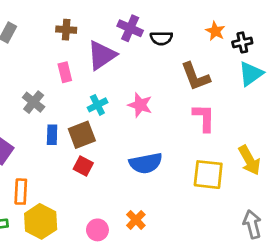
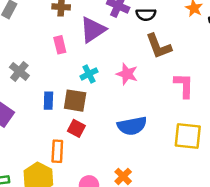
brown L-shape: (195, 77) -> (159, 46), moved
gray cross: (34, 102) -> (19, 71), moved
brown square: (82, 135) -> (75, 101), turned 30
orange rectangle: (21, 192) -> (57, 151), moved

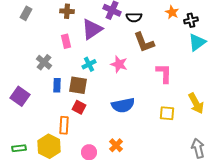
gray cross: (19, 71) -> (44, 62), moved
yellow square: (188, 136) -> (167, 113), size x0.7

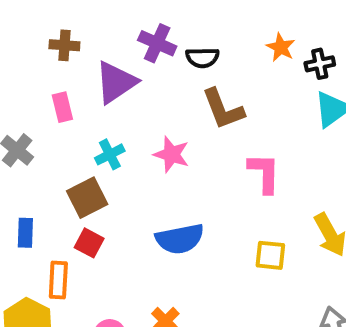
blue rectangle: (57, 85) -> (25, 233), moved
brown square: (78, 85) -> (87, 198), turned -36

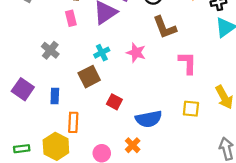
pink rectangle: (62, 107) -> (71, 18), moved
blue semicircle: (180, 239) -> (149, 119), moved
red square: (89, 243) -> (114, 102), moved

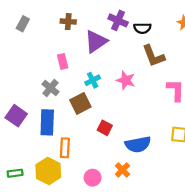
pink rectangle: (71, 18) -> (63, 61), moved
gray cross: (50, 50) -> (50, 88), moved
blue rectangle: (55, 96) -> (47, 122), size x1.6

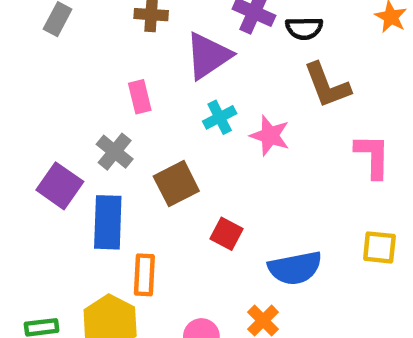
cyan cross: (93, 80) -> (220, 117), moved
purple square: (16, 116) -> (60, 186), moved

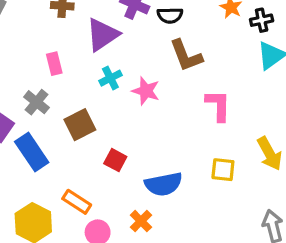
blue rectangle: (108, 222) -> (32, 152), turned -36
orange rectangle: (144, 275) -> (77, 202), moved, turned -60

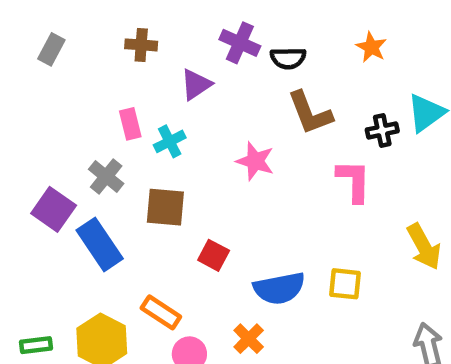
black cross: (262, 20) -> (382, 130), moved
purple triangle: (102, 35) -> (196, 84), size x0.7
cyan cross: (110, 78) -> (170, 141), moved
brown square: (80, 125) -> (165, 207), turned 32
yellow square: (223, 170) -> (345, 284), moved

